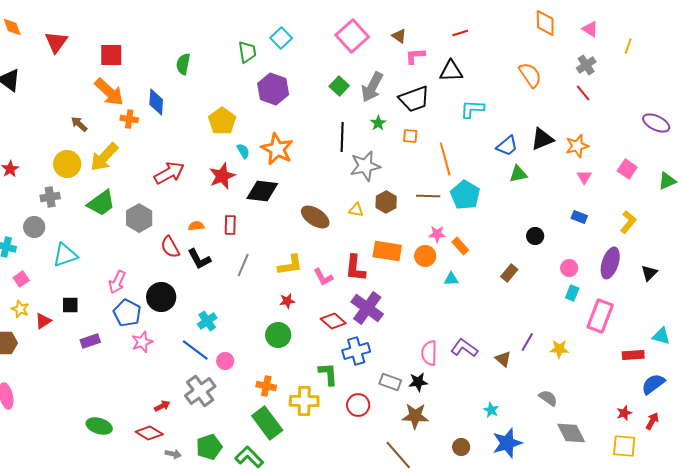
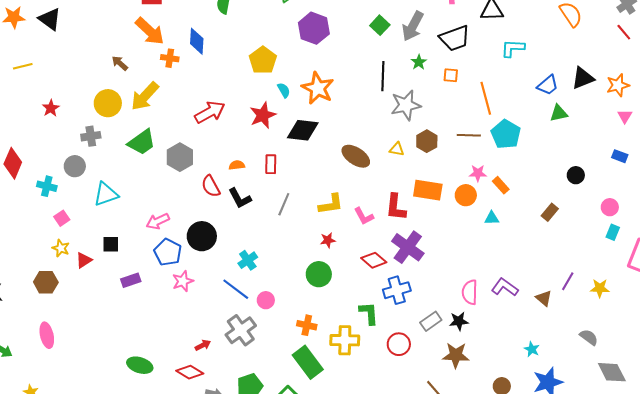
pink arrow: (117, 282) -> (158, 221), turned 40
gray rectangle: (390, 382) -> (431, 321), turned -55

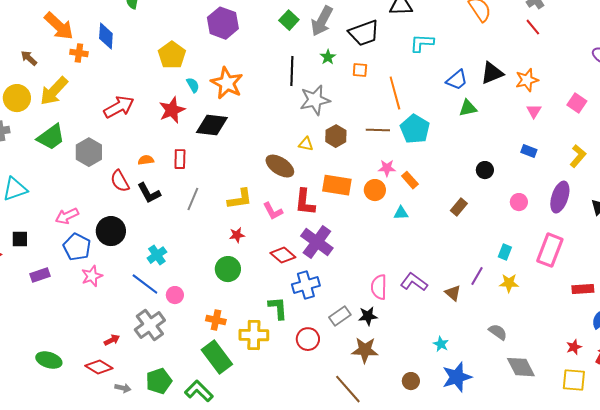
brown ellipse: (356, 156) -> (280, 166), moved
cyan rectangle: (613, 232) -> (505, 252), moved

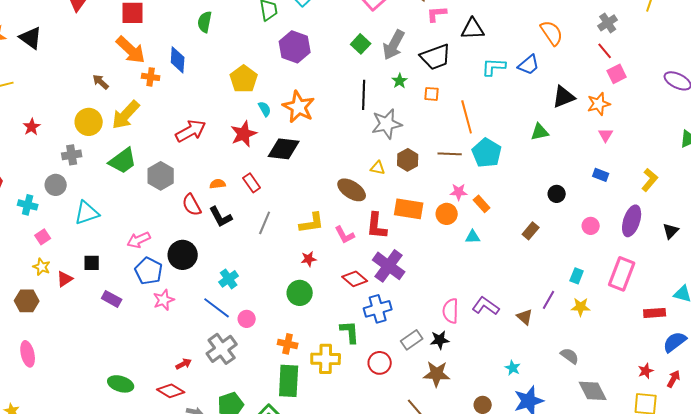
blue trapezoid: (457, 80) -> (529, 65), moved
pink square: (577, 103) -> (617, 74), moved, turned 30
red rectangle: (180, 159) -> (252, 183), turned -36
purple rectangle: (40, 275) -> (112, 299), turned 48
green rectangle: (217, 357) -> (289, 381), turned 40

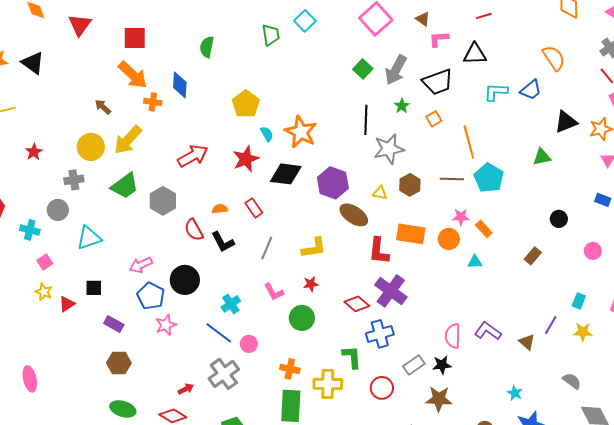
purple hexagon: (295, 47) -> (333, 183), moved
orange square: (432, 94) -> (434, 119), turned -35
pink L-shape: (345, 235) -> (274, 292), moved
brown hexagon: (27, 301) -> (119, 363), moved

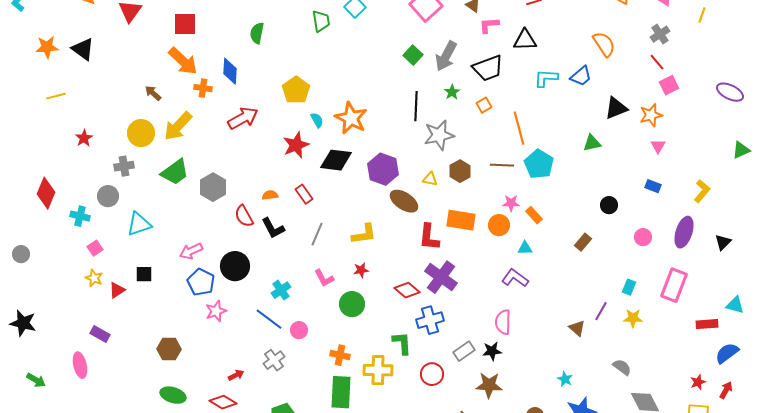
red arrow: (193, 156) -> (243, 118), moved
purple rectangle: (114, 324) -> (100, 334), moved
purple L-shape: (488, 331) -> (515, 278), moved
gray cross: (224, 374) -> (274, 360), size x0.7

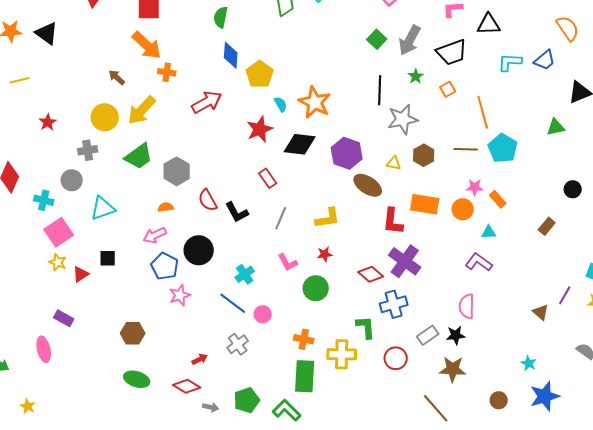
blue diamond: (230, 71) -> (231, 55), moved
orange semicircle: (270, 195) -> (166, 207), moved
pink square: (95, 248) -> (59, 232), size x1.8

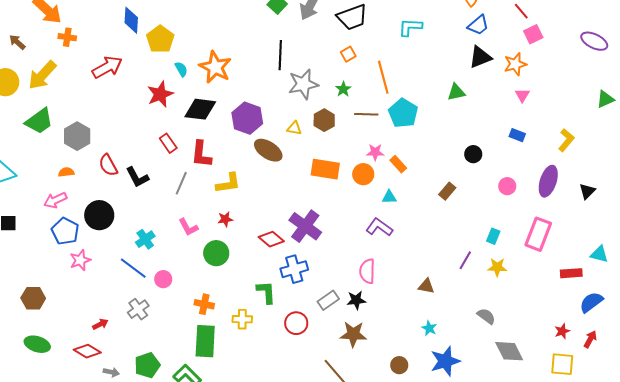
blue trapezoid: (545, 60) -> (478, 25), moved
green star: (416, 76) -> (343, 89), moved
red L-shape: (393, 221) -> (201, 154), moved
brown triangle: (541, 312) -> (426, 286), moved, turned -30
yellow cross: (342, 354) -> (242, 319), size x0.7

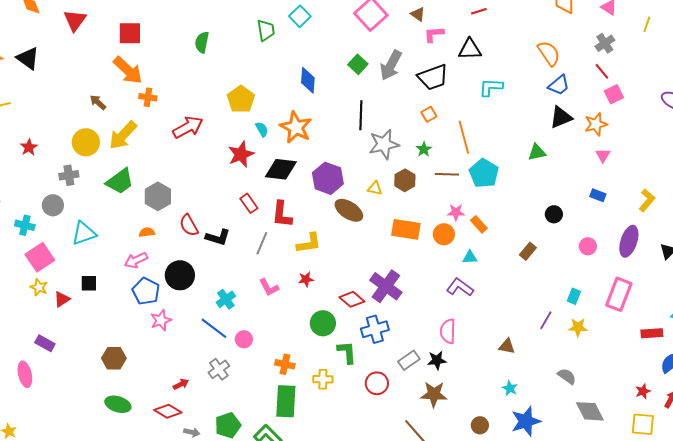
blue diamond: (131, 20) -> (308, 80), moved
black L-shape: (137, 177) -> (218, 237), turned -45
green circle: (216, 253) -> (323, 323), moved

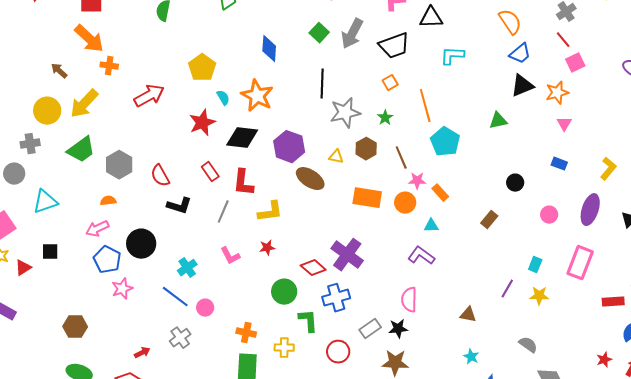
brown line: (447, 174) -> (401, 158), moved, turned 65
red semicircle: (189, 225) -> (160, 176), moved

